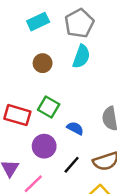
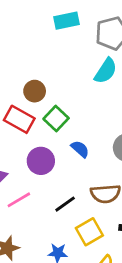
brown circle: (43, 63) -> (35, 91), moved
black line: (72, 165) -> (65, 204), moved

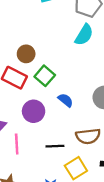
pink line: (19, 200) -> (17, 144), turned -60
black line: (65, 204) -> (55, 146), turned 36

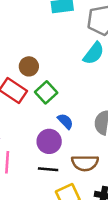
purple circle: (34, 111) -> (49, 141), moved

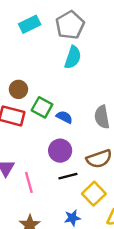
blue semicircle: (65, 121) -> (64, 117), moved

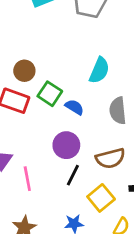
cyan semicircle: (73, 57) -> (99, 70), moved
black line: (68, 176) -> (73, 175), turned -54

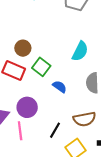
blue semicircle: (74, 107) -> (60, 87), moved
purple circle: (66, 145) -> (27, 107), moved

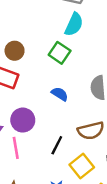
cyan semicircle: (80, 51) -> (74, 24), moved
green square: (41, 67) -> (60, 53), moved

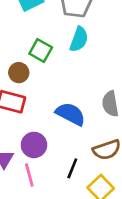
green square: (60, 53) -> (41, 51), moved
blue semicircle: (60, 94) -> (71, 114), size x1.6

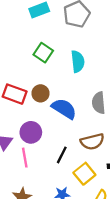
cyan semicircle: (79, 39) -> (78, 61), moved, turned -30
brown circle: (19, 73) -> (40, 93), moved

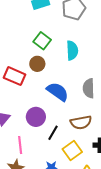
brown circle: (40, 93) -> (37, 64), moved
purple circle: (31, 132) -> (36, 117), moved
pink line: (25, 158) -> (20, 145), moved

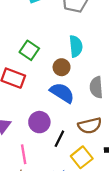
green square: (42, 41) -> (29, 50), moved
brown circle: (37, 64) -> (62, 67), moved

